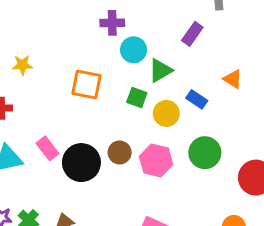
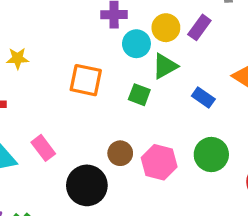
yellow circle: (166, 113) -> (166, 28), moved
black circle: (81, 163) -> (87, 185), moved

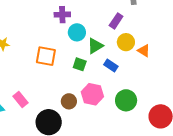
yellow circle: (166, 28) -> (126, 42), moved
blue rectangle: (203, 97) -> (111, 66), moved
pink hexagon: (159, 162) -> (92, 94), moved

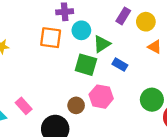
yellow circle: (126, 42) -> (146, 22), moved
orange square: (46, 56) -> (51, 38), moved
green square: (80, 64) -> (86, 65), size x1.5
green circle: (126, 100) -> (152, 100), moved

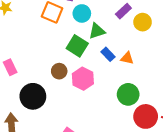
orange triangle: (155, 47) -> (127, 58), moved, turned -32
brown circle: (76, 105) -> (59, 71), moved

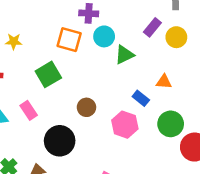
green square: (77, 46) -> (48, 74), moved, turned 35
blue rectangle: (108, 54) -> (141, 98), moved
pink hexagon: (83, 79) -> (125, 125), moved

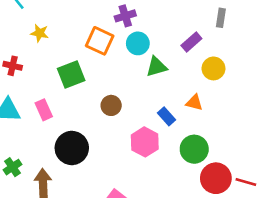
purple cross: (89, 13) -> (125, 16), turned -30
yellow circle: (176, 37) -> (213, 68), moved
brown circle: (86, 107) -> (111, 105), moved

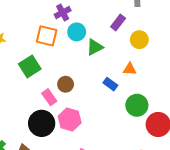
pink rectangle: (44, 110) -> (49, 97), moved
pink hexagon: (145, 142) -> (70, 120), moved

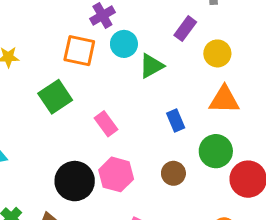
orange triangle: (130, 69) -> (224, 100), moved, size x1.5
brown circle: (66, 84) -> (173, 173), moved
blue rectangle: (110, 84) -> (176, 120), turned 32
pink rectangle: (49, 97) -> (106, 124), moved

